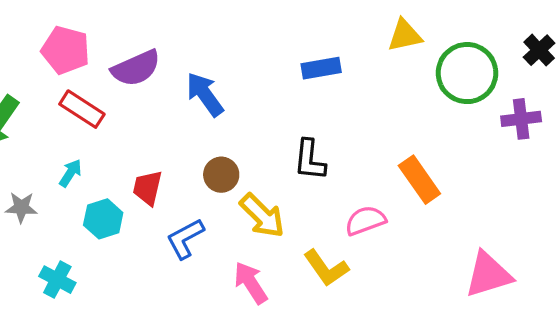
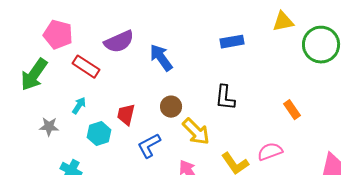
pink pentagon: (66, 50) -> (58, 35), moved
orange rectangle: (419, 180) -> (292, 110), size x0.7
pink semicircle: (365, 221) -> (270, 152), moved

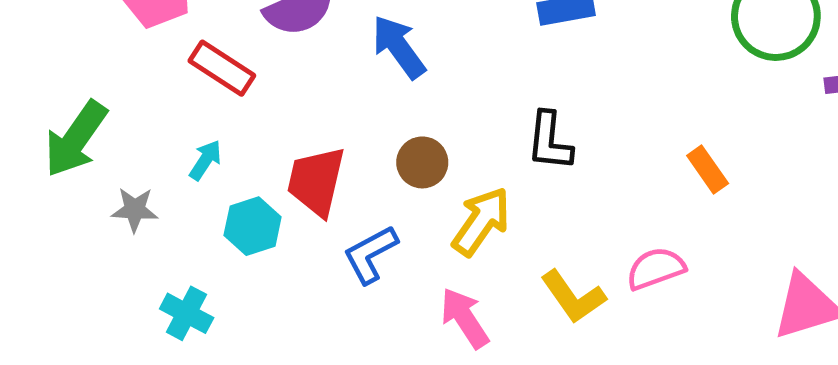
green arrow: (34, 75) -> (76, 139), moved
red trapezoid: (126, 115) -> (316, 181), size x1.4
yellow arrow: (196, 132) -> (481, 221), turned -100

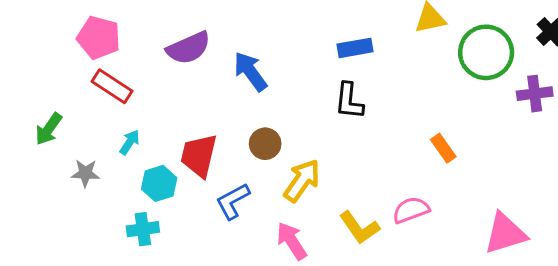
red rectangle: (222, 68) -> (112, 86), moved
green arrow: (76, 139) -> (49, 129), size x0.7
black L-shape: (550, 141) -> (349, 101), moved
cyan cross: (187, 313) -> (143, 229), moved, turned -36

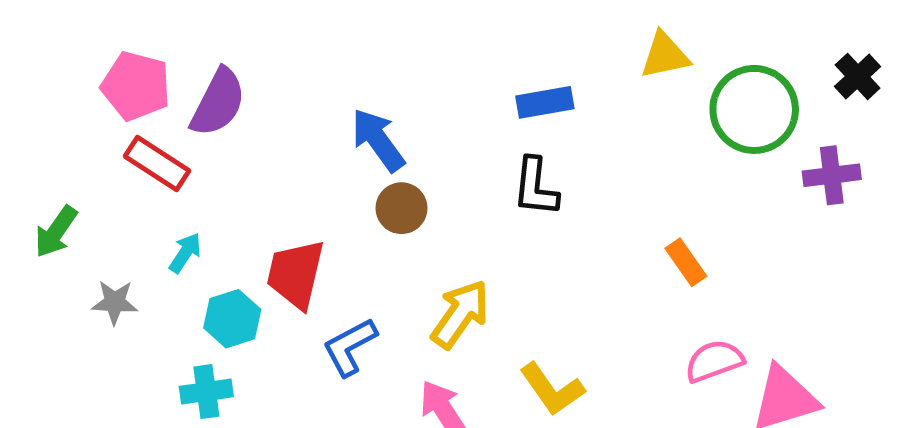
purple semicircle: (189, 48) -> (218, 102), moved, turned -39
brown circle: (265, 144) -> (401, 208), moved
pink semicircle: (411, 210) -> (714, 361), moved

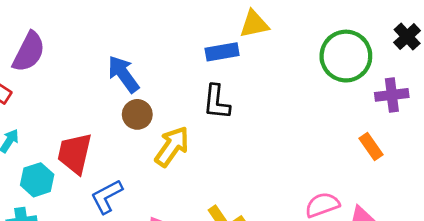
yellow triangle: (665, 55) -> (254, 24), moved
orange rectangle: (686, 262) -> (371, 146), moved
yellow arrow: (460, 314) -> (172, 146), moved

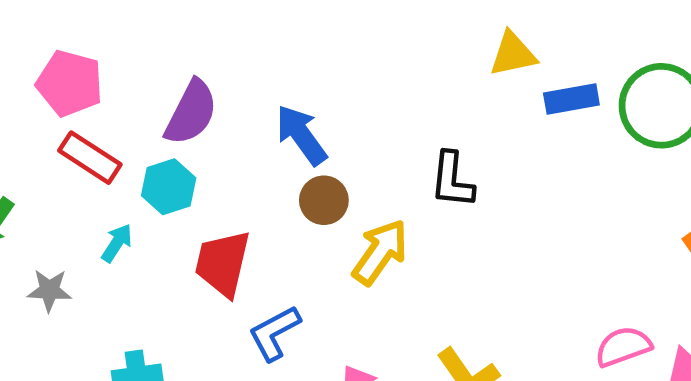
purple semicircle: (29, 52) -> (191, 113), moved
blue rectangle: (222, 52) -> (571, 99), moved
cyan hexagon: (37, 180) -> (169, 187), moved

